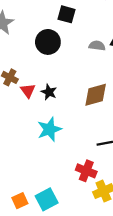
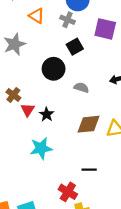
black square: (67, 14) -> (75, 47), turned 35
gray semicircle: (97, 46) -> (81, 88), moved

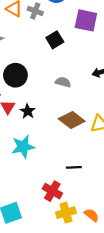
gray cross: (67, 20) -> (35, 11), moved
black circle: (54, 69) -> (15, 75), moved
brown diamond: (89, 124) -> (72, 120), turned 45

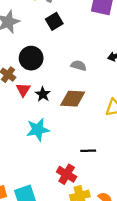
black square: (55, 40) -> (54, 21), moved
brown diamond: (72, 120) -> (73, 99), moved, turned -35

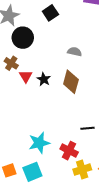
black circle: (31, 58) -> (23, 38), moved
brown diamond: (73, 99) -> (71, 82), turned -75
cyan star: (38, 130) -> (39, 143), moved

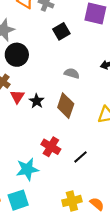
black square: (50, 13) -> (61, 31), moved
black line: (88, 128) -> (81, 157), turned -40
red cross: (69, 151) -> (51, 147), moved

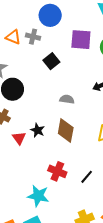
red triangle: (17, 97) -> (19, 138), moved
cyan star: (27, 169) -> (38, 196), turned 30

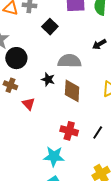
gray semicircle: (67, 99) -> (69, 61), size x1.6
black star: (38, 130) -> (48, 79), moved

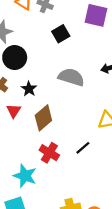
black star: (48, 79) -> (29, 89), moved
brown diamond: (72, 91) -> (43, 118), moved, turned 30
black line: (98, 132) -> (83, 148), moved

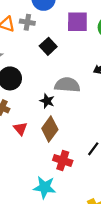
black star: (29, 89) -> (47, 101), moved

